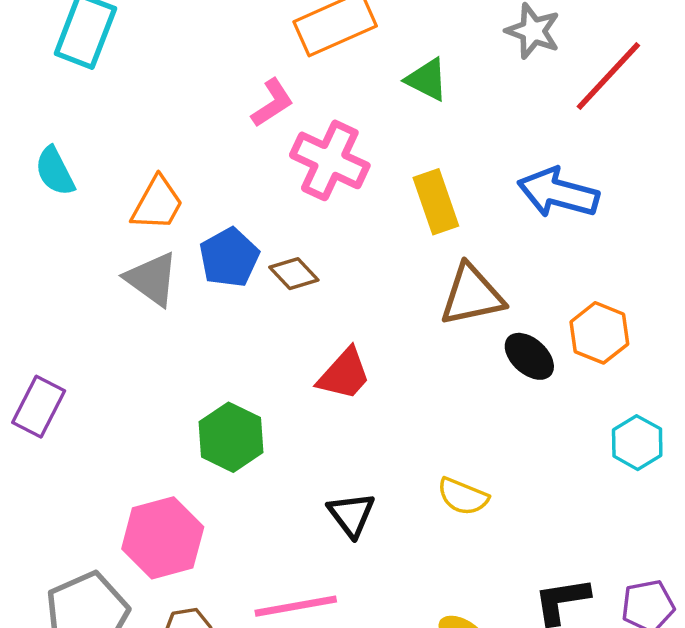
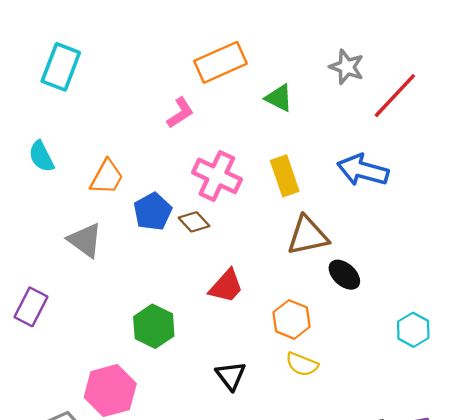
pink cross: (330, 160) -> (217, 176), moved
gray triangle: (152, 279) -> (85, 240), moved
orange hexagon: (599, 333) -> (292, 319), moved

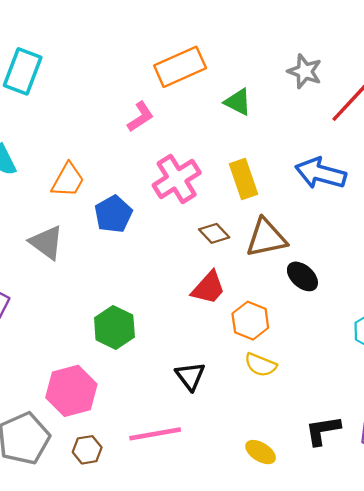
pink cross: (217, 176) -> (177, 179), turned 33
brown diamond: (194, 222) -> (214, 233), moved
red trapezoid: (226, 286) -> (208, 288), moved

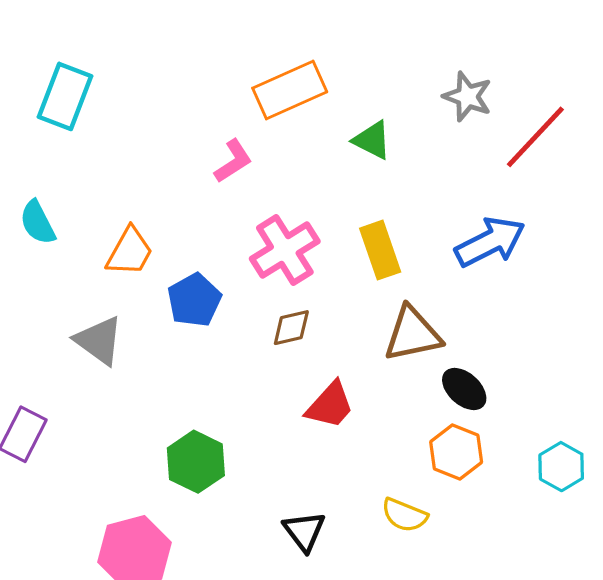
blue arrow: (321, 173) -> (490, 242), turned 138
brown diamond: (214, 233) -> (291, 328), moved, turned -60
orange hexagon: (250, 321) -> (456, 452), moved

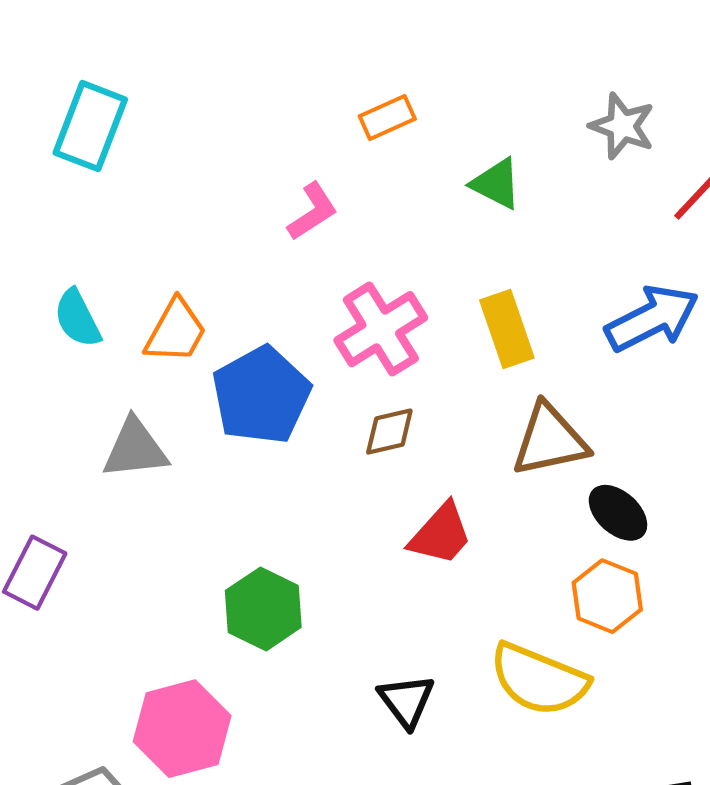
orange rectangle: (290, 90) -> (387, 118), size x0.6
cyan semicircle: (38, 223) -> (77, 318), moved
blue pentagon: (194, 300) -> (261, 395), size x1.4
gray triangle: (99, 341) -> (135, 449), turned -42
yellow semicircle: (404, 515) -> (539, 679), size x1.6

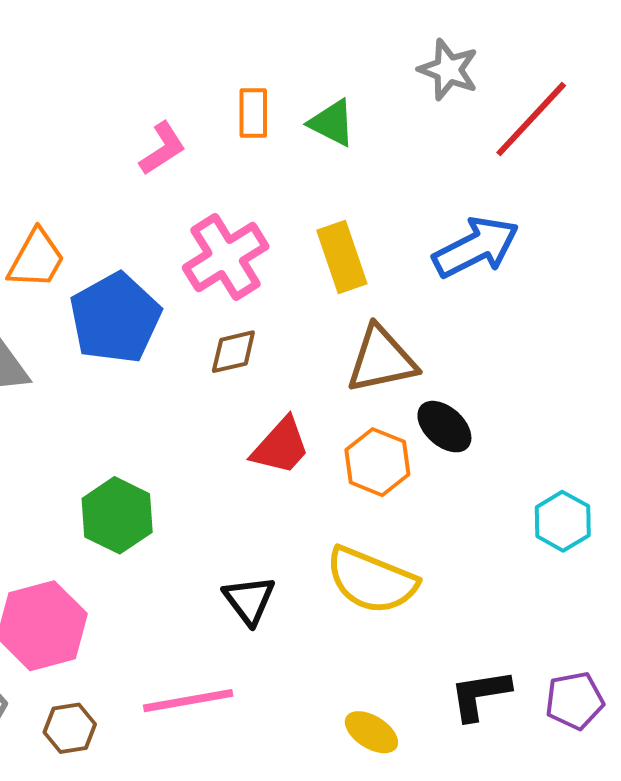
orange rectangle: (387, 118) -> (253, 113), moved, turned -66
orange hexagon: (607, 596) -> (377, 462), moved

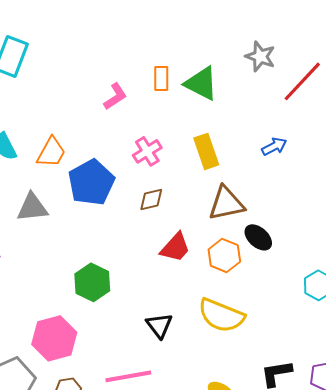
green triangle: (332, 123) -> (201, 83), size x1.4
blue arrow: (476, 247) -> (274, 146), size x0.6
pink cross: (226, 257) -> (147, 151), size x0.7

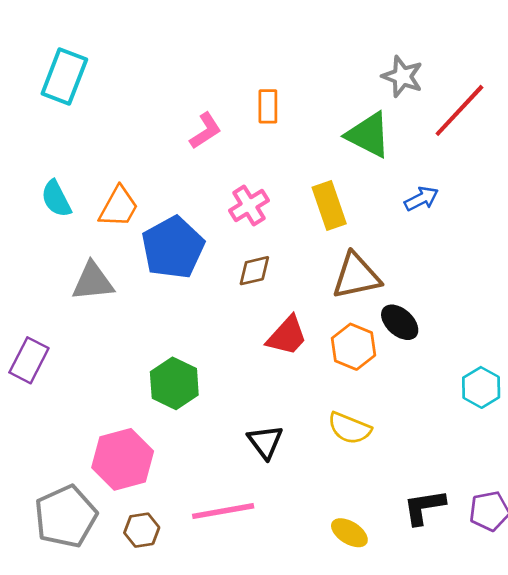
green triangle: (201, 83) -> (368, 135), moved
yellow semicircle: (221, 315) -> (349, 428), size x0.7

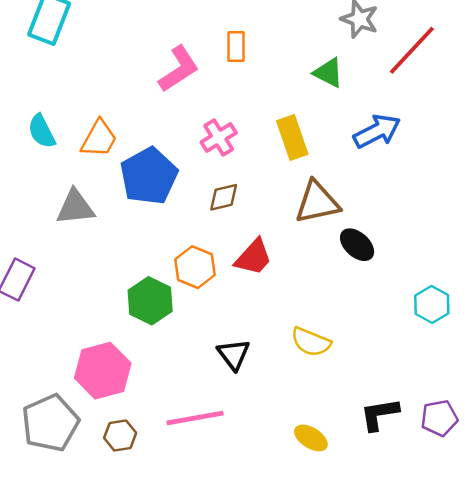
pink L-shape: (206, 131) -> (179, 69), size x1.4
green triangle: (368, 135) -> (328, 73), size x0.7
blue arrow: (421, 199) -> (377, 131), size x1.5
orange hexagon: (354, 347) -> (195, 267), moved

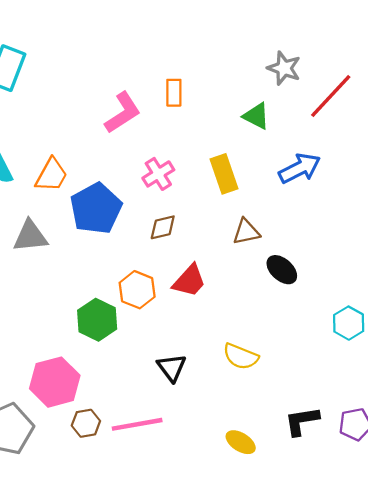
brown triangle: (317, 202) -> (246, 232), size x0.7
brown hexagon: (120, 435) -> (86, 423), moved

